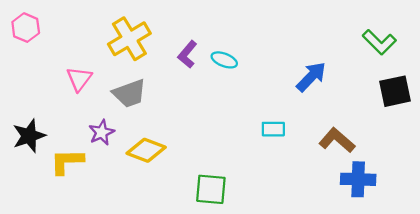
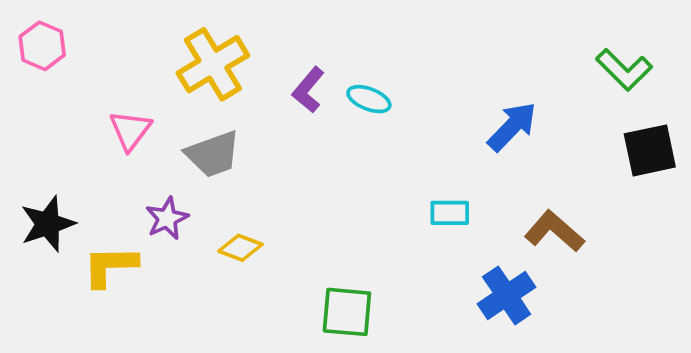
yellow diamond: (146, 150) -> (240, 248), size x0.7
blue cross: (358, 179) -> (507, 295), moved, turned -36

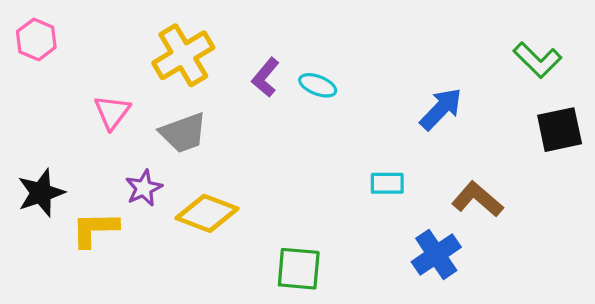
yellow diamond: (240, 248) -> (207, 213), size x1.6

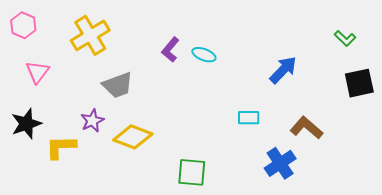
yellow cross: (183, 55) -> (90, 35), moved
green L-shape: (537, 60) -> (345, 38), size x0.7
pink triangle: (112, 112) -> (37, 72), moved

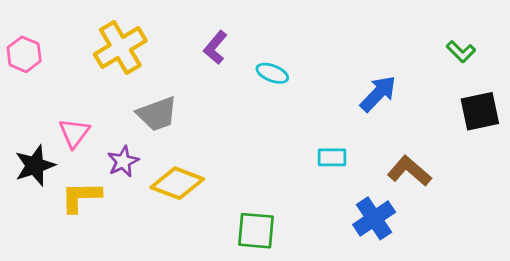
pink hexagon: (23, 25) -> (24, 54), moved
purple L-shape: (170, 50) -> (215, 47), moved
pink triangle: (37, 72) -> (74, 133), moved

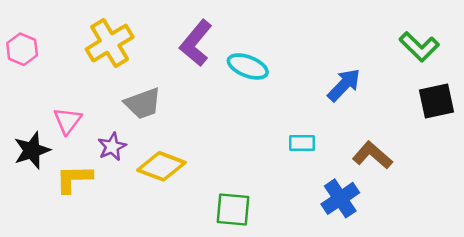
purple L-shape: (215, 47) -> (196, 43), size x1.5
green L-shape: (461, 52) -> (419, 47), size x1.5
cyan ellipse: (272, 73) -> (248, 66), size x1.4

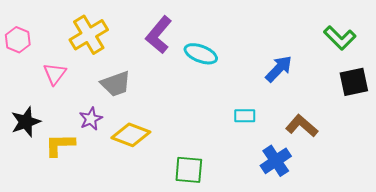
pink triangle: (68, 121) -> (55, 74), moved

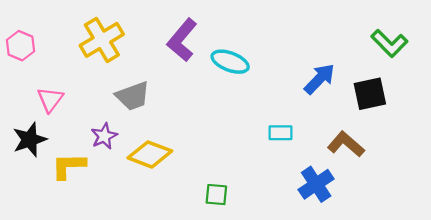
pink triangle: (55, 74) -> (50, 99), moved
black square: (354, 82) -> (370, 94), moved
green square: (189, 170) -> (216, 195), size x0.7

